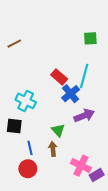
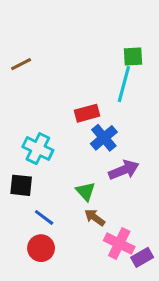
cyan line: (84, 76) -> (124, 84), moved
red rectangle: (59, 77) -> (87, 113), turned -56
blue line: (30, 148) -> (44, 217), turned -40
brown arrow: (53, 149) -> (95, 217), moved, turned -48

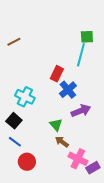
red rectangle: (87, 113) -> (57, 74), turned -49
black square: (21, 185) -> (14, 121), turned 35
blue line: (44, 217) -> (15, 142), moved

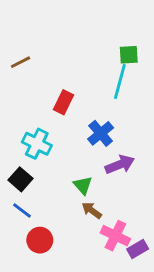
red rectangle: (57, 74) -> (64, 102), moved

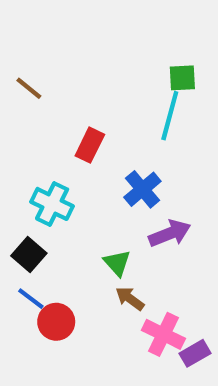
brown line: (21, 62) -> (29, 88), turned 66
red circle: (40, 240) -> (56, 322), moved

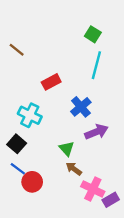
green square: (182, 78) -> (93, 34), moved, turned 35
red rectangle: (90, 145) -> (51, 82), turned 36

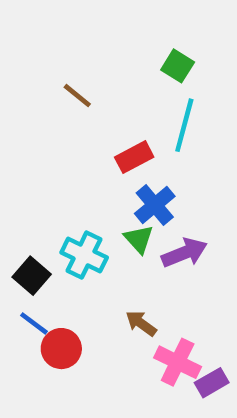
brown line: (17, 50) -> (77, 96), moved
red rectangle: (51, 82) -> (134, 157), moved
cyan cross: (30, 115) -> (84, 255), moved
green triangle: (67, 149) -> (139, 239), moved

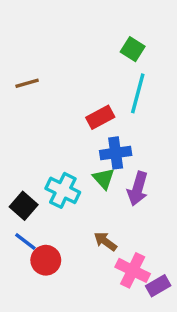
brown line: (77, 96) -> (27, 83), moved, turned -55
blue cross: (155, 205) -> (116, 153), turned 32
purple arrow: (184, 253) -> (138, 189), turned 128

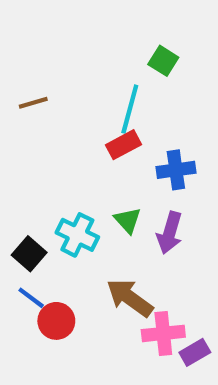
cyan line: (138, 93) -> (130, 109), moved
blue cross: (116, 153) -> (176, 170), moved
brown arrow: (105, 241) -> (130, 298), size x1.6
pink cross: (133, 270) -> (163, 333), turned -32

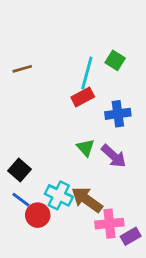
green square: (163, 61) -> (115, 60), moved
purple arrow: (170, 233) -> (114, 156), turned -64
cyan cross: (77, 235) -> (59, 195), moved

